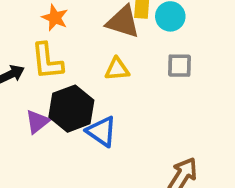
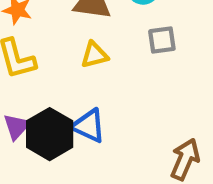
black hexagon: (71, 109) -> (50, 134), moved

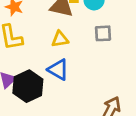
blue triangle: (89, 126) -> (58, 70), moved

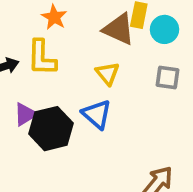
yellow triangle: (60, 39) -> (108, 73), turned 48

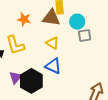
orange star: (54, 17) -> (24, 19), moved
cyan circle: (164, 29) -> (77, 22), moved

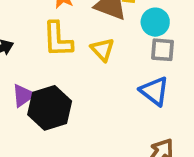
yellow L-shape: (15, 45) -> (58, 39), moved
blue triangle: (53, 66) -> (154, 91), moved

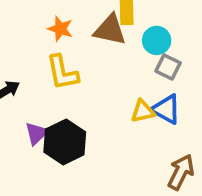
yellow triangle: (103, 50) -> (143, 111), moved, turned -50
gray square: (163, 50) -> (168, 67), turned 30

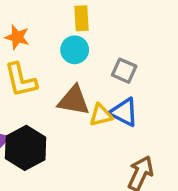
brown triangle: (110, 30) -> (74, 100), moved
cyan circle: (157, 40) -> (75, 50), moved

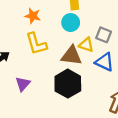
yellow triangle: (101, 115) -> (86, 45), moved, turned 35
black hexagon: (26, 148) -> (68, 84), moved

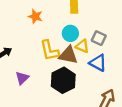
cyan circle: (71, 23) -> (70, 33), moved
yellow L-shape: (36, 44) -> (49, 50), moved

